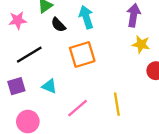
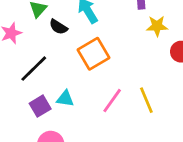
purple square: (16, 86) -> (40, 106), moved
pink line: (78, 108) -> (112, 101), moved

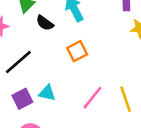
orange square: (93, 54) -> (77, 51), size x0.7

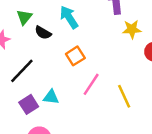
pink line: (92, 98) -> (91, 84), moved

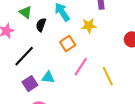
green triangle: (24, 17) -> (26, 12), turned -32
yellow star: (132, 29) -> (89, 26), moved
black semicircle: (43, 33) -> (41, 25), turned 80

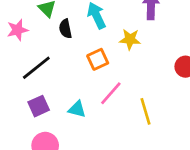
black semicircle: (41, 25) -> (65, 29), turned -40
cyan triangle: (48, 77) -> (77, 109), moved

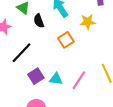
pink line: (111, 93) -> (79, 80), moved
purple square: (39, 106) -> (36, 76), moved

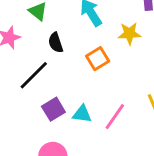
black semicircle: (39, 21) -> (56, 43), moved

